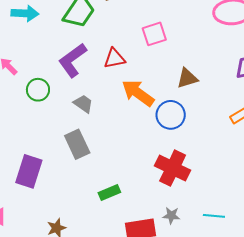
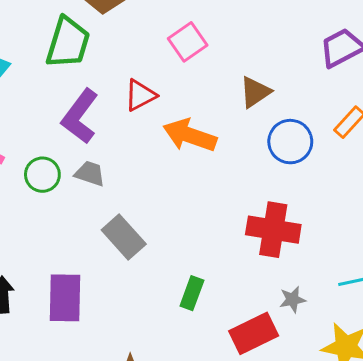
gray trapezoid: (83, 104) -> (90, 173), moved
blue circle: (171, 115) -> (290, 142), moved
green rectangle: (109, 193) -> (192, 293), turned -30

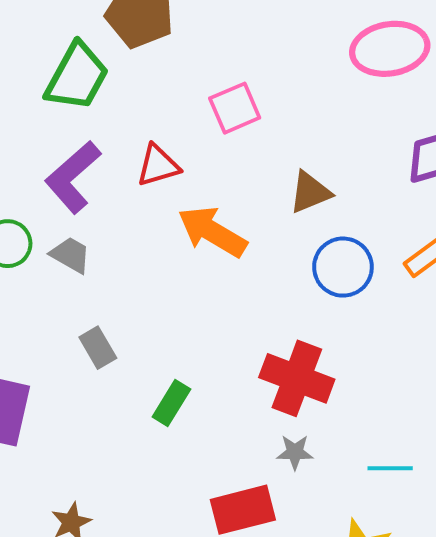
gray rectangle: (124, 237) -> (98, 348), size x0.7
green rectangle: (192, 293) -> (171, 403), moved
gray star: (293, 299) -> (295, 452), moved

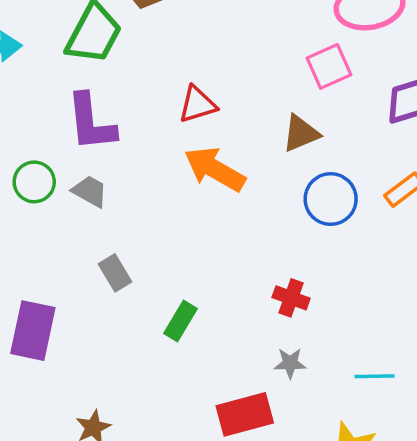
pink square: (235, 108) -> (329, 66), moved
red triangle: (158, 166) -> (197, 104), moved
purple L-shape: (73, 177) -> (91, 122), turned -54
red cross: (297, 378) -> (291, 298), size x0.6

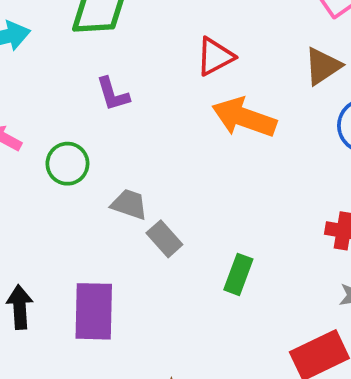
purple L-shape: (91, 122) -> (113, 94), size x0.6
gray trapezoid: (90, 191) -> (129, 204), moved

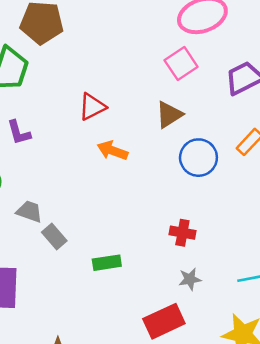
orange arrow: (244, 117) -> (112, 151), size x0.7
green rectangle: (238, 274) -> (107, 263), turned 60

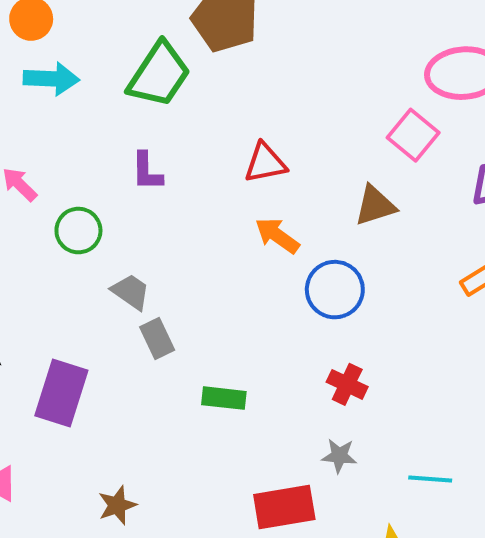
pink square: (181, 64) -> (413, 135), turned -32
blue circle: (198, 158) -> (335, 290), moved

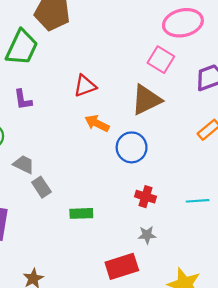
brown triangle: (375, 206) -> (146, 100), size x1.4
cyan line: (430, 479) -> (198, 201), moved

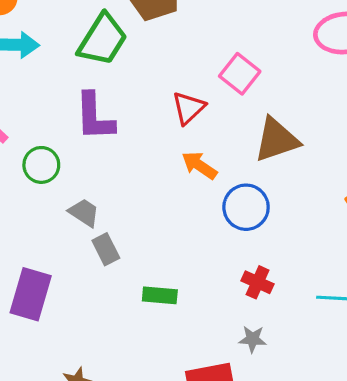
pink square: (161, 60) -> (240, 74), moved
red triangle: (85, 86) -> (188, 108), turned -30
purple L-shape: (23, 100) -> (95, 117), size x1.6

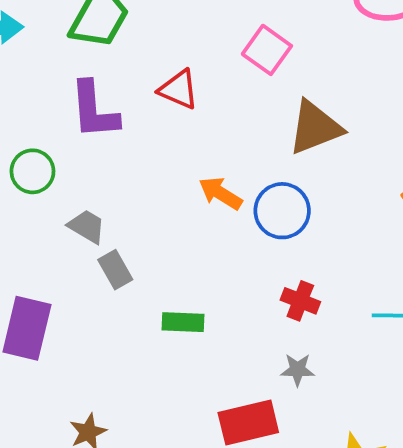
red triangle: (188, 108) -> (179, 89), moved, turned -51
orange arrow: (199, 165) -> (220, 193), moved

